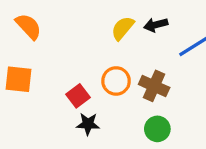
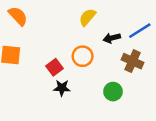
black arrow: (156, 25) -> (112, 38), moved
brown cross: (154, 86) -> (132, 61), moved

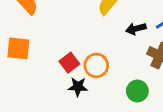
orange circle: (83, 56) -> (96, 65), moved

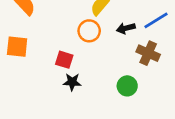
red square: (69, 63) -> (64, 60), turned -36
orange circle: (96, 65) -> (89, 31), moved

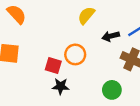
orange circle: (89, 31) -> (75, 54), moved

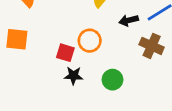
green circle: (112, 90) -> (112, 80), moved

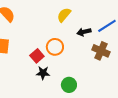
red square: (65, 53) -> (37, 56), turned 32
green circle: (112, 80) -> (69, 85), moved

